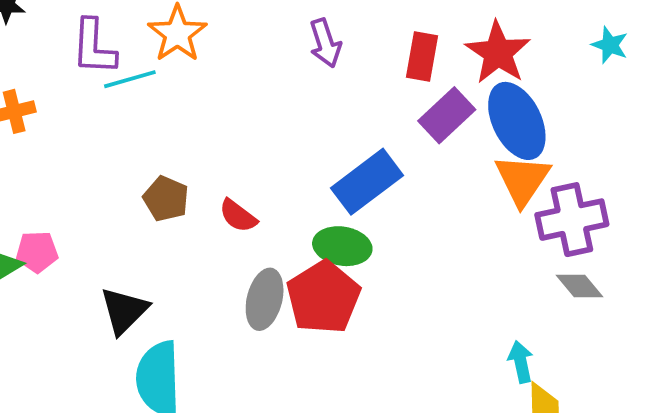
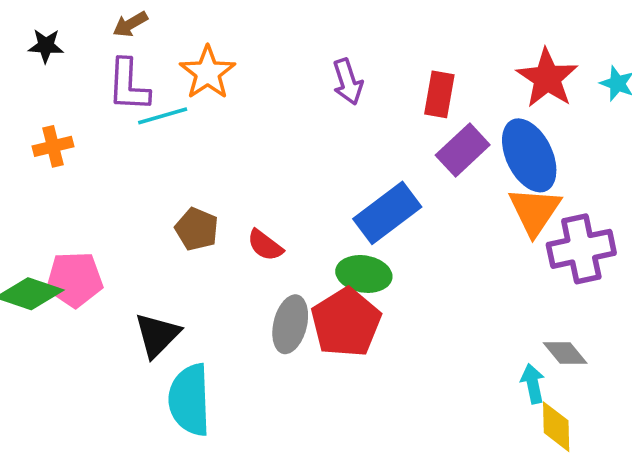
red star: (498, 53) -> (547, 78), moved
pink pentagon: (37, 252) -> (75, 279), size x1.4
gray diamond: (579, 286) -> (565, 353), moved

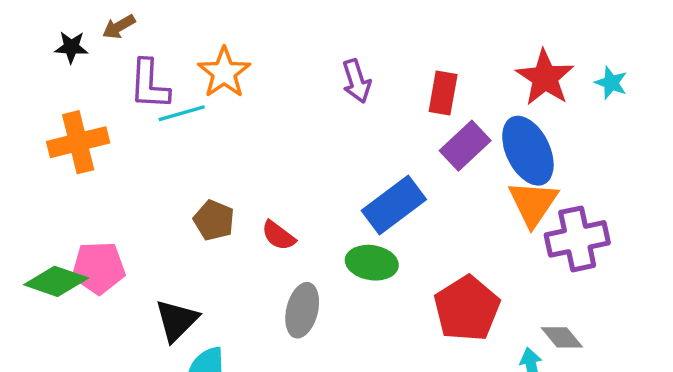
brown arrow: (130, 24) -> (119, 27), moved
orange cross: (53, 146) -> (78, 142), size x1.6
red pentagon: (346, 323) -> (467, 309), moved

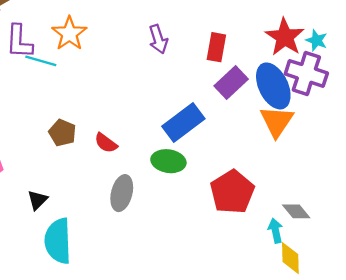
cyan star: (611, 83) -> (317, 40), moved
cyan line: (182, 113) -> (41, 61), turned 32
purple cross: (577, 239) -> (306, 73), moved, turned 30
black triangle: (177, 320) -> (37, 200), size x0.7

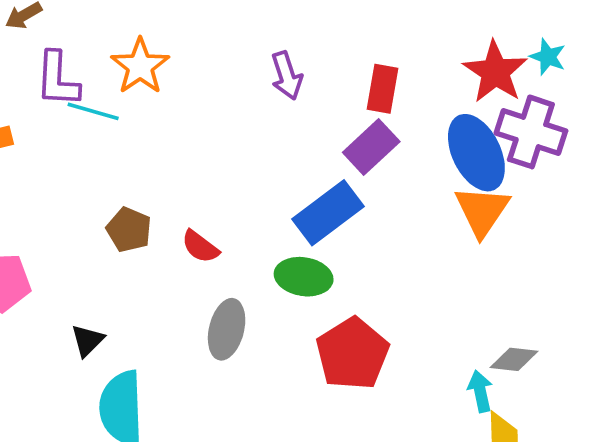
cyan star: (317, 40) -> (548, 57), moved
purple rectangle: (231, 83) -> (371, 147), moved
red pentagon: (232, 192) -> (352, 354), moved
gray diamond: (296, 211) -> (514, 359), turned -44

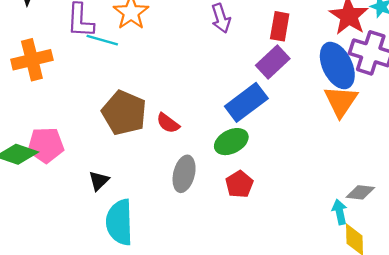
brown pentagon: (129, 230) -> (124, 113), size x1.6
green ellipse: (304, 277) -> (231, 142), turned -36
red pentagon: (352, 354) -> (239, 184), moved, size x0.6

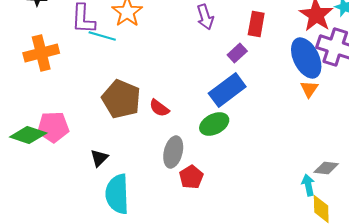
purple rectangle: (273, 62) -> (237, 53), moved, size x0.7
orange triangle: (341, 101) -> (309, 89), size x0.6
red pentagon: (239, 184) -> (191, 177), moved

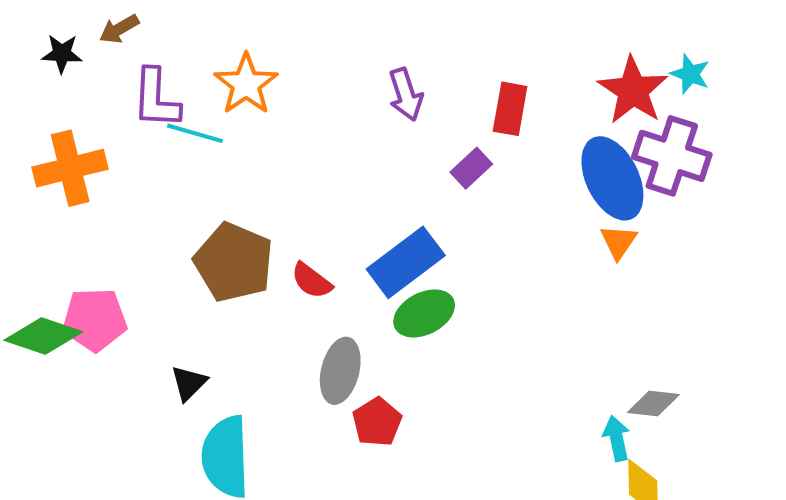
blue rectangle: (227, 90) -> (406, 262), moved

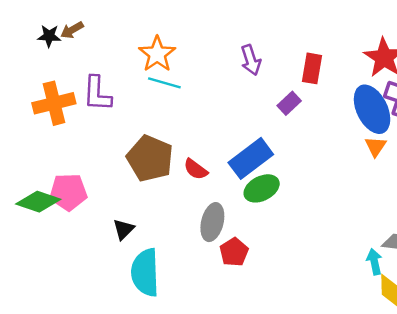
brown arrow: (119, 29) -> (72, 30), moved
purple L-shape: (156, 99) -> (97, 94), moved
cyan line: (195, 133) -> (164, 83), moved

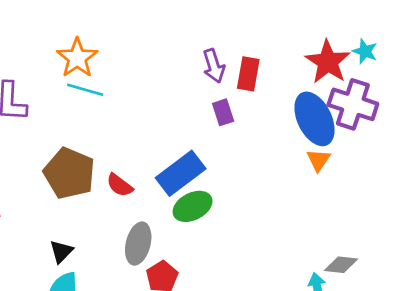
purple arrow: (251, 60) -> (214, 66), moved
purple rectangle: (289, 103) -> (223, 112), turned -65
black triangle: (124, 229) -> (61, 251), moved

